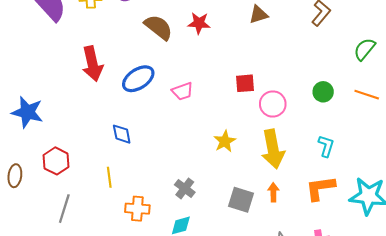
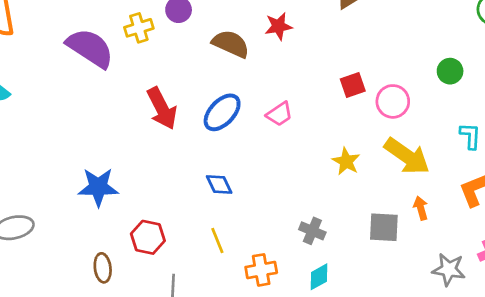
yellow arrow: (273, 149) -> (407, 156), turned -30

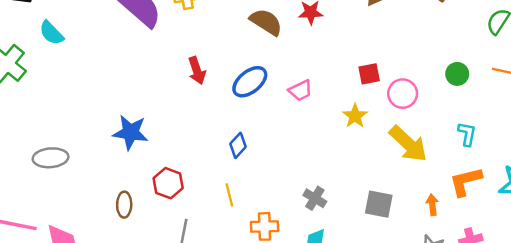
red arrow: (162, 108) -> (197, 71), size x0.7
yellow star: (346, 161) -> (355, 116), moved
blue diamond: (219, 184) -> (238, 145), turned 60
orange arrow: (421, 208) -> (432, 205), moved

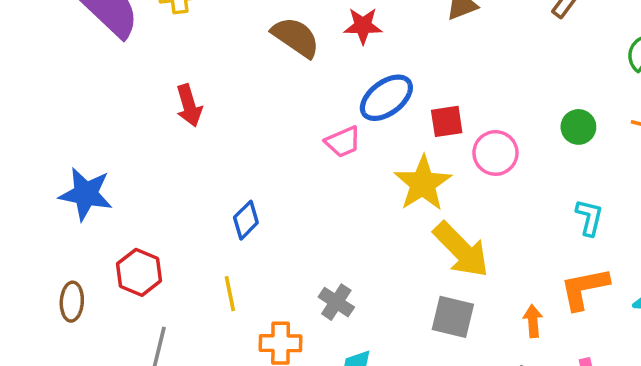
blue ellipse: (250, 82) -> (386, 98), moved
yellow star: (355, 116) -> (423, 183), size x1.5
yellow arrow: (408, 144) -> (461, 250), moved
gray cross: (315, 198) -> (336, 302), moved

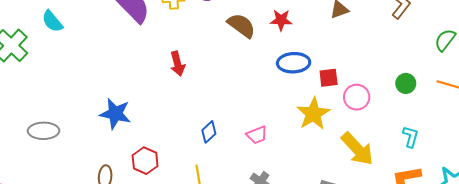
blue ellipse: (386, 98) -> (294, 63), turned 32
pink trapezoid: (343, 142) -> (257, 135), moved
yellow arrow: (461, 250) -> (357, 149), moved

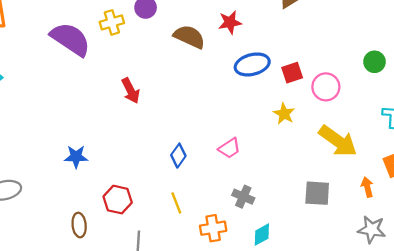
blue star: (115, 114) -> (76, 157), size x0.7
yellow star: (313, 114) -> (284, 114), size x0.6

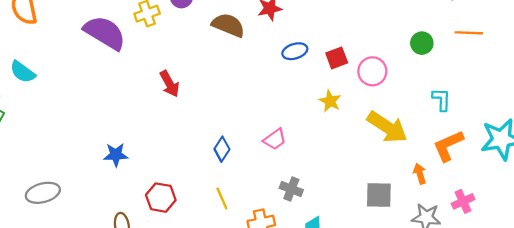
blue ellipse: (252, 64) -> (295, 51), size x0.7
gray square: (317, 193) -> (379, 195), moved

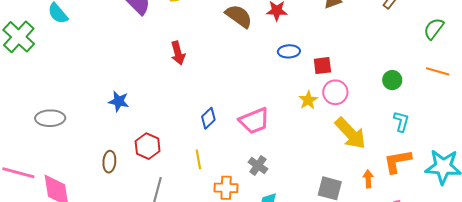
green circle: (422, 43) -> (392, 80), moved
pink circle: (372, 71) -> (335, 92), moved
pink trapezoid: (275, 139) -> (254, 121), size x1.5

